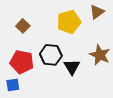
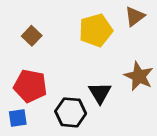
black hexagon: (51, 55) -> (71, 112), moved

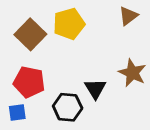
yellow pentagon: (96, 30) -> (69, 24), moved
brown square: (32, 36) -> (30, 34), size x1.6

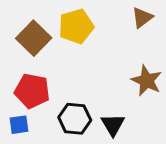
black triangle: (95, 89) -> (113, 125), moved

